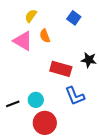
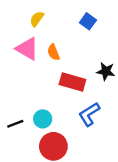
orange semicircle: (45, 36) -> (53, 52), moved
blue L-shape: (75, 96) -> (89, 114), turned 80

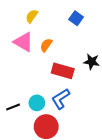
orange semicircle: (53, 52) -> (46, 45), turned 56
blue L-shape: (89, 114) -> (61, 99), moved

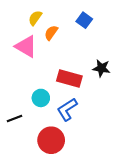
orange semicircle: (46, 45) -> (51, 33), moved
cyan circle: (37, 103) -> (41, 98), moved

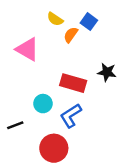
yellow semicircle: (35, 18) -> (55, 19), moved, turned -91
orange semicircle: (51, 33) -> (71, 35), moved

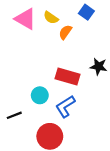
blue square: (89, 22) -> (86, 12), moved
pink triangle: (27, 49) -> (25, 19), moved

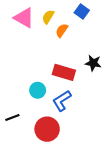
yellow semicircle: (51, 18) -> (48, 17), turned 88
black line: (14, 115) -> (12, 118), moved

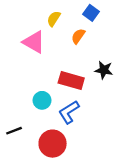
pink triangle: (24, 18) -> (34, 42), moved
orange semicircle: (62, 30) -> (78, 36), moved

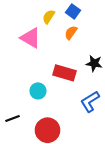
blue square: (91, 13) -> (73, 11), moved
blue L-shape: (69, 112) -> (90, 102), moved

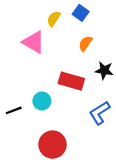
orange semicircle: (71, 33) -> (85, 43), moved
black line: (13, 119) -> (14, 110), moved

